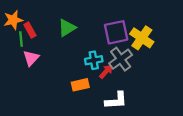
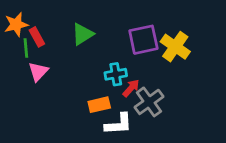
gray cross: (121, 59) -> (149, 102), moved
white L-shape: (116, 101) -> (119, 124), moved

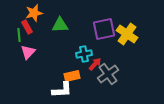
orange star: (16, 24) -> (34, 13), moved
green triangle: (83, 34) -> (60, 25), turned 30
white L-shape: (119, 124) -> (62, 90), moved

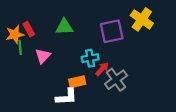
orange star: (34, 13) -> (15, 34), moved
yellow cross: (127, 34) -> (142, 19), moved
green line: (19, 35) -> (20, 47), moved
pink triangle: (28, 52) -> (43, 56), moved

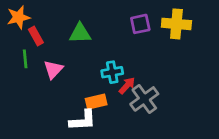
yellow cross: (142, 19) -> (176, 24), turned -30
purple square: (112, 31) -> (140, 24), moved, size x0.7
orange star: (15, 34) -> (18, 17), moved

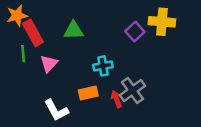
purple square: (140, 24) -> (135, 32), moved, turned -30
red rectangle: (36, 36) -> (33, 33), size x1.5
red arrow: (127, 86) -> (116, 99), moved, turned -63
white L-shape: (83, 120) -> (56, 110), moved, turned 65

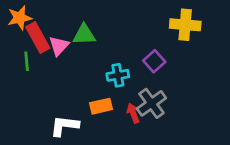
purple square: (135, 32) -> (154, 61), moved
pink triangle: (49, 64) -> (59, 46), moved
white L-shape: (56, 110) -> (64, 126), turned 125

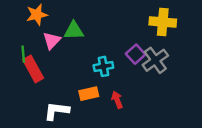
orange star: (20, 18) -> (37, 15), moved
red rectangle: (38, 37) -> (33, 69), moved
gray cross: (151, 103) -> (155, 60), moved

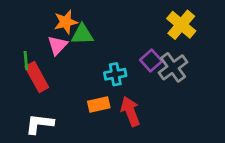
orange star: (37, 15) -> (66, 22), moved
yellow cross: (163, 22) -> (181, 25), turned 35
red arrow: (117, 100) -> (130, 111), size x1.5
white L-shape: (57, 111) -> (40, 124), moved

